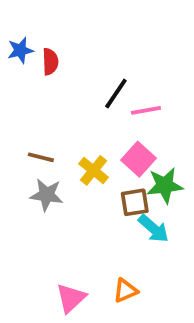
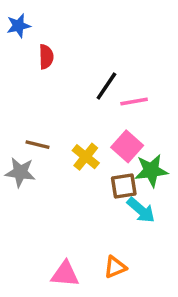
blue star: (20, 50) -> (18, 26), moved
gray star: (47, 195) -> (20, 172), moved
pink triangle: (71, 298) -> (65, 274), turned 48

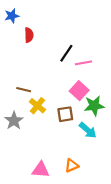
yellow cross: (86, 157) -> (37, 106), moved
gray star: (20, 172) -> (14, 121), moved, turned 30
brown square: (124, 186) -> (65, 114), moved

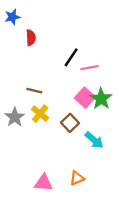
brown line: (24, 90) -> (34, 91), moved
green star: (94, 106) -> (101, 99), moved, turned -30
brown square: (65, 114) -> (70, 123), turned -35
gray star: (14, 121) -> (15, 117), moved

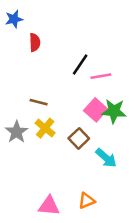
green star: (101, 99) -> (114, 111), turned -30

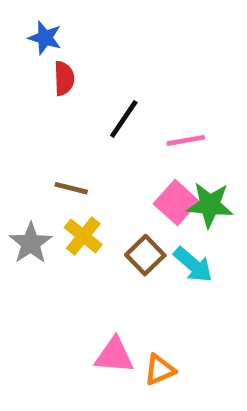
blue star: (14, 19) -> (45, 38), moved, turned 30
black line: (80, 64) -> (124, 119), moved
cyan arrow: (106, 158) -> (193, 265), moved
pink triangle: (49, 206) -> (114, 355), moved

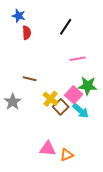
black line: (124, 119) -> (66, 27), moved
pink square: (176, 203) -> (74, 95), moved
yellow cross: (83, 236) -> (51, 99), moved

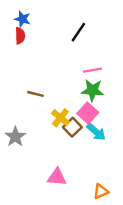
red semicircle: (27, 33) -> (20, 36), moved
green star: (88, 86) -> (93, 90), moved
gray star: (13, 102) -> (15, 137), moved
orange triangle: (67, 155) -> (101, 191), moved

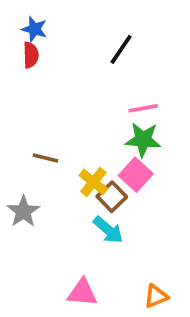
brown line: (35, 94) -> (45, 158), moved
cyan arrow: (96, 132) -> (108, 230), moved
pink triangle: (57, 177) -> (82, 293), moved

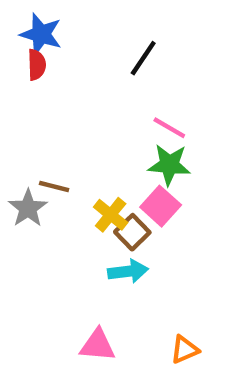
blue star: (34, 29) -> (41, 34), size x1.4
pink line: (143, 108) -> (169, 128), turned 40
gray star: (23, 211) -> (28, 208), moved
cyan arrow: (108, 230) -> (128, 271), turned -48

